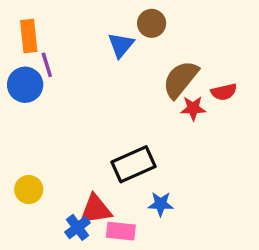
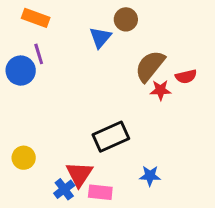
orange rectangle: (29, 36) -> (36, 18), moved, turned -64
blue star: (161, 204) -> (150, 176), moved
red triangle: (96, 209) -> (79, 174), turned -48

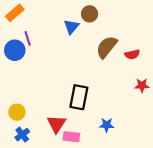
orange rectangle: (36, 18) -> (15, 13), moved, turned -60
red star: (160, 90) -> (142, 85), moved
black rectangle: (111, 137) -> (79, 97), turned -55
blue cross: (64, 189) -> (22, 135), moved

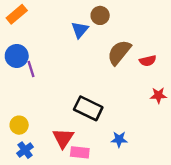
purple line: (28, 38) -> (31, 69), moved
black rectangle: (79, 97) -> (88, 108), turned -75

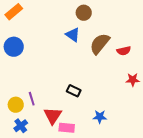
blue triangle: (80, 30) -> (73, 35), moved, turned -35
purple line: (31, 69) -> (32, 99), moved
black rectangle: (88, 108) -> (74, 91), size x0.6

